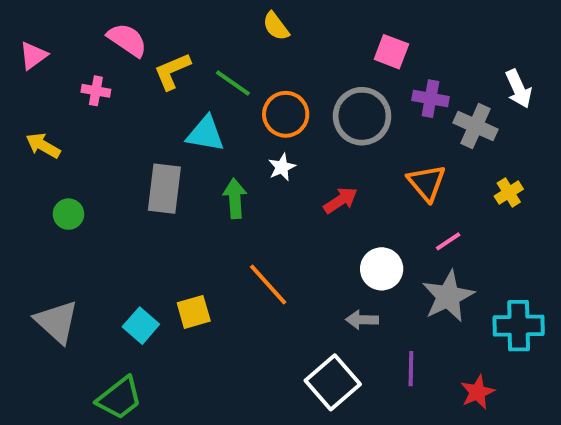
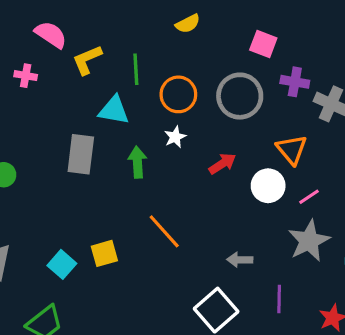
yellow semicircle: (276, 26) -> (188, 24), moved, turned -80
green line: (233, 83) -> (136, 69), turned 52
white circle: (382, 269) -> (268, 186), moved

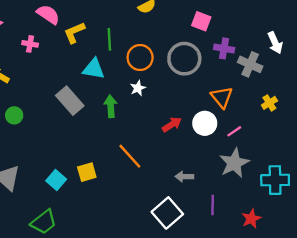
gray rectangle: (81, 154) -> (70, 101), turned -48
red arrow: (222, 164) -> (172, 124), moved

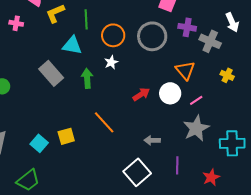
yellow cross: (269, 103) -> (227, 75), turned -32

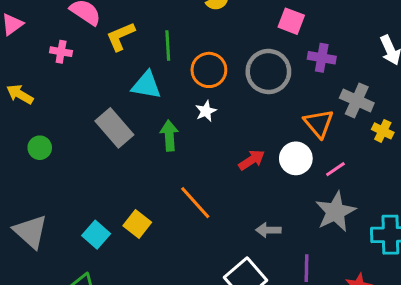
gray cross: (210, 41) -> (357, 100), moved
yellow square: (66, 136) -> (137, 224), turned -36

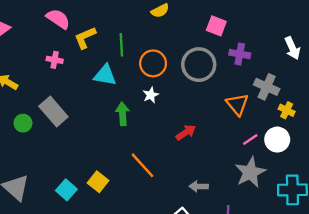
pink cross: (61, 52) -> (55, 60), moved
gray rectangle: (114, 128) -> (53, 111), moved
white circle: (296, 158) -> (277, 140), moved

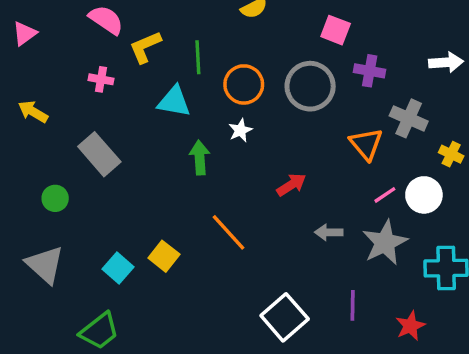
white arrow: (292, 48) -> (446, 62), turned -70
yellow cross: (287, 110) -> (451, 154), moved
green circle: (23, 123) -> (55, 198), moved
gray arrow: (199, 186) -> (329, 232), moved

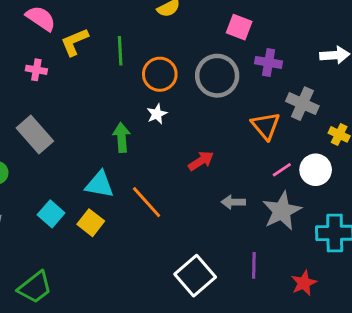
cyan triangle: (174, 101) -> (100, 184), moved
cyan square: (118, 268) -> (51, 214), moved

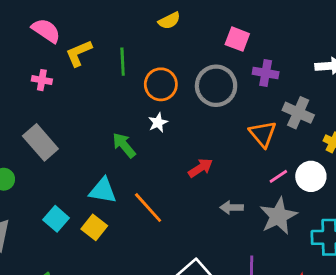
green arrow: (122, 137) -> (124, 145), turned -36

